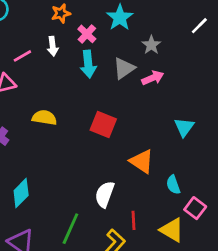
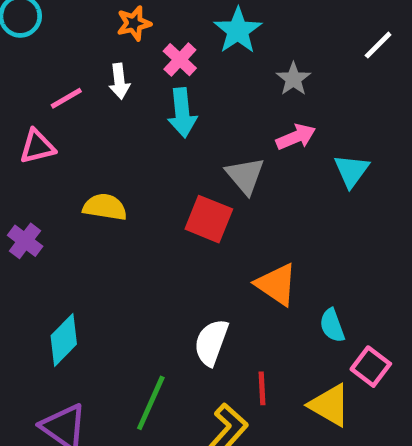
gray triangle: (124, 68) -> (245, 176), moved, turned -35
cyan triangle: (184, 127) -> (351, 171), moved

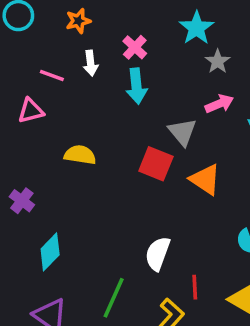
orange star: (134, 23) -> (78, 21), moved
cyan star: (238, 31) -> (196, 28), moved
pink line: (66, 98) -> (52, 76), turned 50
purple cross: (25, 241) -> (22, 201), moved
orange triangle: (277, 284) -> (205, 180), moved

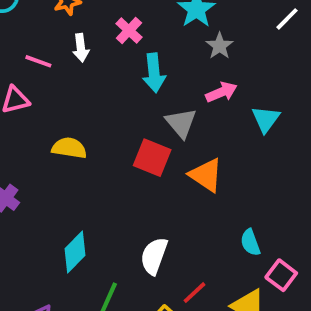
cyan arrow: (136, 86) -> (154, 73), moved
cyan diamond: (50, 252) -> (75, 252), moved
red line: (195, 287) -> (194, 293), turned 50

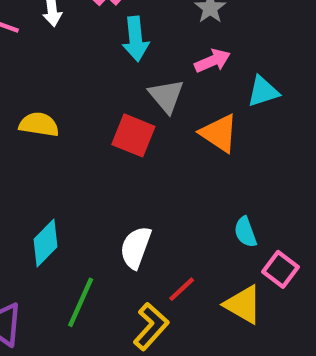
cyan triangle: (266, 119) -> (263, 92), turned 36
orange triangle: (206, 175) -> (219, 133), moved

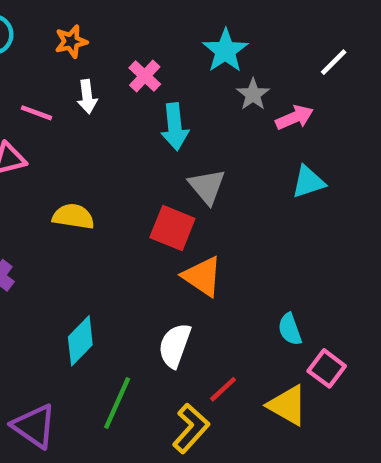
pink arrow: (212, 61) -> (294, 117), moved
orange triangle: (219, 133) -> (202, 276), moved

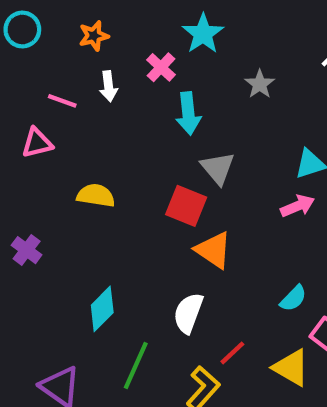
cyan star: (225, 51) -> (203, 34), moved
pink arrow: (294, 117) -> (297, 206), moved
cyan semicircle: (290, 329) -> (293, 298), turned -116

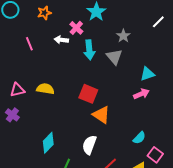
white arrow: (108, 86) -> (61, 40), moved, turned 104
pink line: (62, 101) -> (29, 44), turned 48
pink triangle: (37, 143) -> (17, 90), moved
gray triangle: (218, 168) -> (114, 57), moved

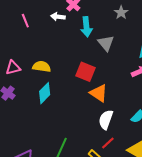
gray triangle: (114, 57) -> (106, 43), moved
cyan diamond: (48, 143) -> (45, 93), moved
white semicircle: (89, 145) -> (106, 120), moved

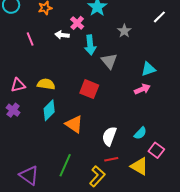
orange triangle: (99, 93) -> (74, 124), moved
red line: (108, 143) -> (111, 159), turned 32

